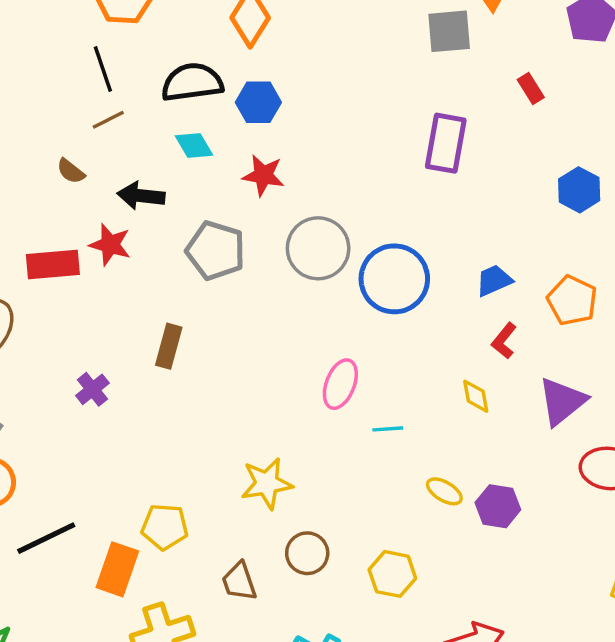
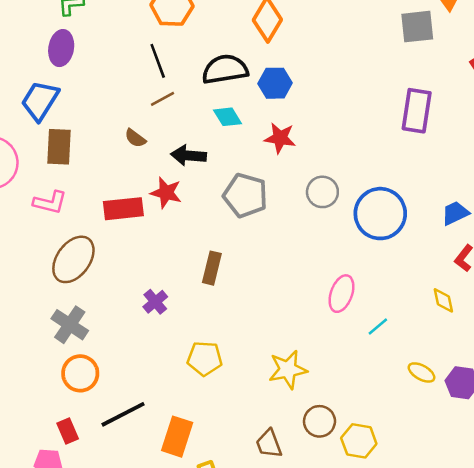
gray circle: (318, 248) -> (322, 192), size x0.7
cyan line: (388, 429) -> (378, 327), turned -35
yellow pentagon: (165, 527) -> (205, 358), moved
yellow hexagon: (392, 574) -> (359, 441), moved

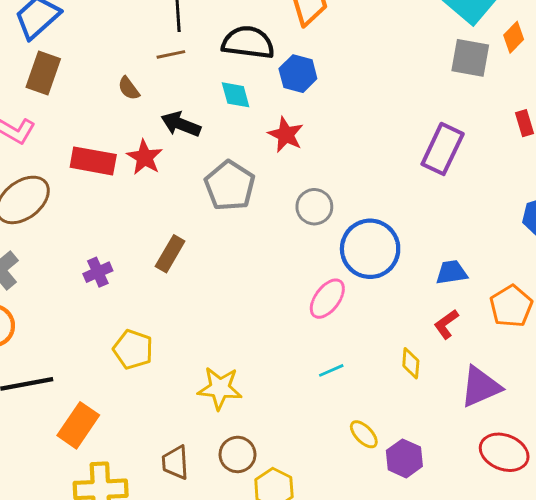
pink ellipse: (341, 294) -> (327, 299), moved

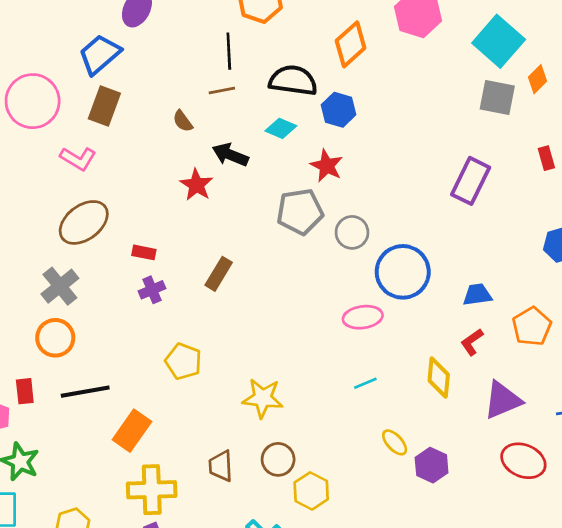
cyan diamond: (236, 95) -> (281, 128), turned -52
red rectangle: (93, 161) -> (144, 252), moved, size x0.6
gray pentagon: (230, 186) -> (300, 212), moved, turned 30
pink ellipse: (327, 299) -> (363, 317), turned 45
yellow diamond: (411, 363) -> (439, 378), size x1.4

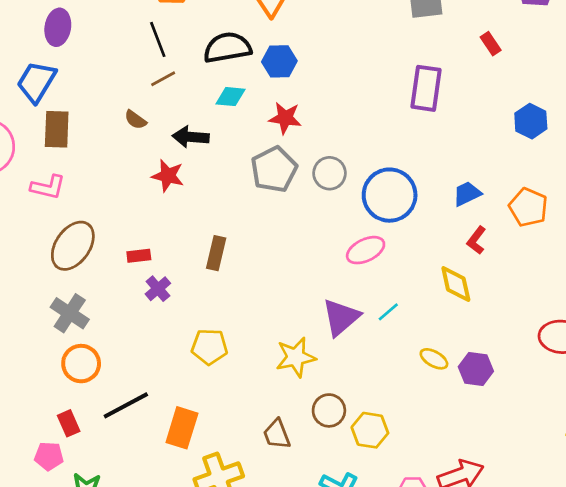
purple triangle: (503, 400) -> (341, 317), moved

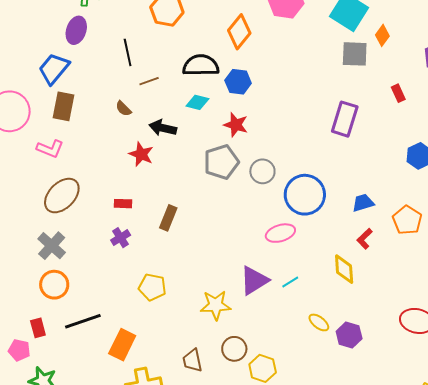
black line: (158, 39) -> (128, 52), moved
red rectangle: (139, 256) -> (123, 204), moved

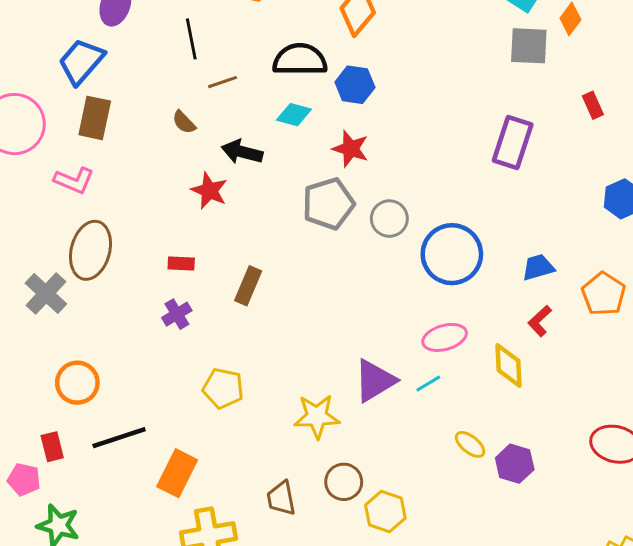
brown ellipse: (62, 196) -> (90, 250), turned -30
pink ellipse: (280, 233) -> (445, 337), moved
gray cross: (52, 246) -> (46, 294), moved

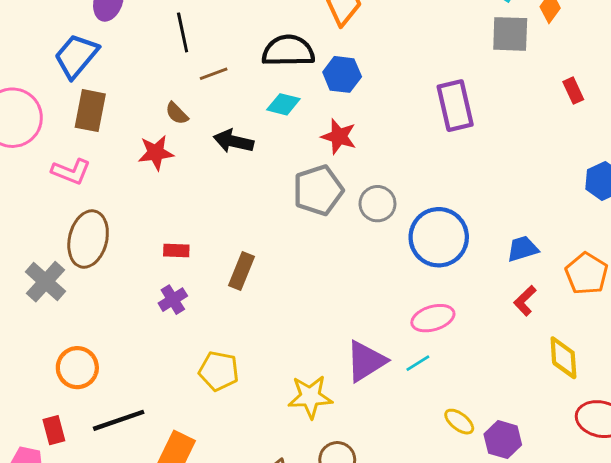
purple rectangle: (513, 142) -> (455, 106), moved, turned -30
red star: (209, 191) -> (156, 153), moved, turned -30
yellow diamond: (509, 366) -> (563, 358), moved

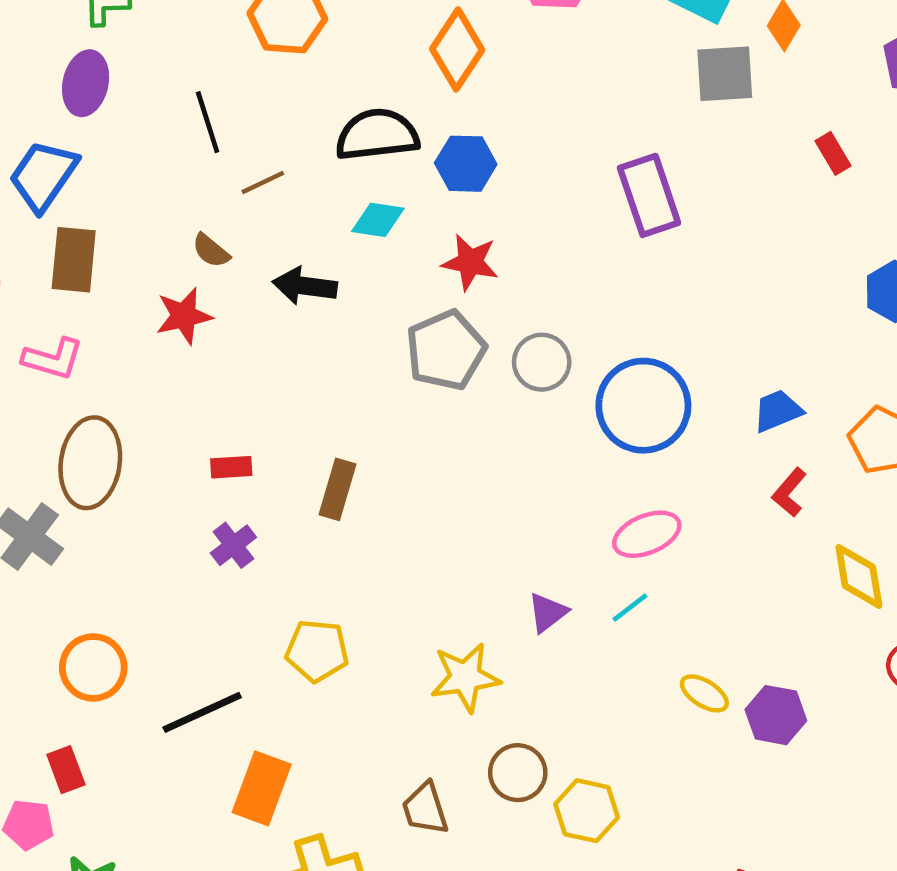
purple triangle: (366, 361) -> (548, 613), size x0.6
black line: (119, 420) -> (202, 712), moved

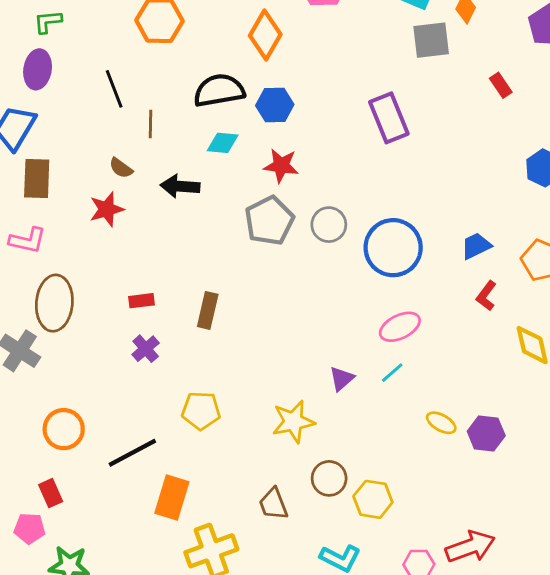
brown line: (263, 182) -> (150, 124), turned -60

